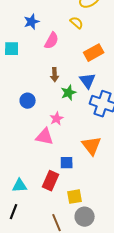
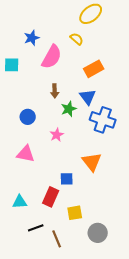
pink semicircle: (52, 41) -> (52, 57), size x1.4
pink triangle: (45, 137) -> (26, 154), moved
black line: (14, 212) -> (36, 228), moved, turned 49
gray circle: (85, 217) -> (98, 233), moved

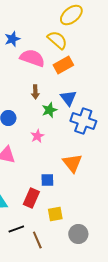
yellow semicircle: (77, 39) -> (57, 40), size x1.5
pink semicircle: (52, 57) -> (32, 58), turned -100
orange rectangle: (94, 69) -> (63, 65), moved

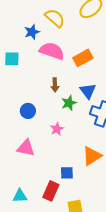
yellow semicircle: (57, 40) -> (55, 18), moved
orange triangle: (72, 163) -> (92, 156), turned 35

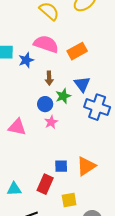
blue star: (32, 32) -> (26, 60), moved
blue circle: (28, 111) -> (45, 104), moved
pink triangle: (26, 148) -> (17, 127), moved
orange triangle: (92, 156) -> (86, 166), moved

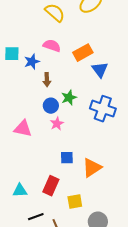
pink semicircle: (46, 44) -> (52, 46), size x0.7
brown arrow: (49, 78) -> (47, 80), moved
blue triangle: (82, 84) -> (100, 70), moved
blue square: (61, 166) -> (67, 158), moved

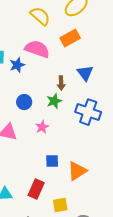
pink semicircle: (52, 46) -> (37, 49), size x1.4
orange rectangle: (83, 53) -> (70, 38), moved
brown arrow: (47, 80) -> (61, 83), moved
blue circle: (51, 106) -> (24, 102), moved

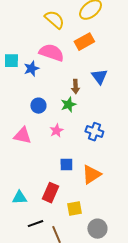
blue cross: (88, 112) -> (94, 132), moved, size x0.7

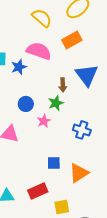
blue triangle: (99, 77) -> (87, 75), size x1.4
pink star: (56, 131) -> (44, 121), moved
red rectangle: (50, 193) -> (38, 191), turned 42

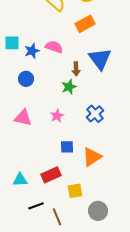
pink semicircle: (39, 51) -> (54, 47), moved, size x0.7
blue circle: (26, 104) -> (26, 79), moved
pink star: (44, 121) -> (57, 116), moved
blue cross: (82, 130) -> (95, 114), turned 30

